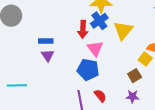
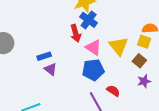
yellow triangle: (123, 30) -> (119, 46), moved

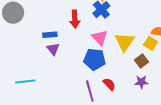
red arrow: (76, 33) -> (75, 19), moved

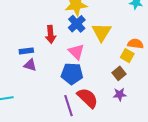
yellow triangle: (125, 42) -> (102, 32), moved
purple triangle: (53, 49) -> (30, 65), turned -32
red semicircle: (109, 84) -> (88, 98), size x1.6

